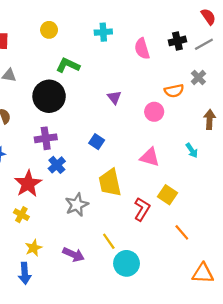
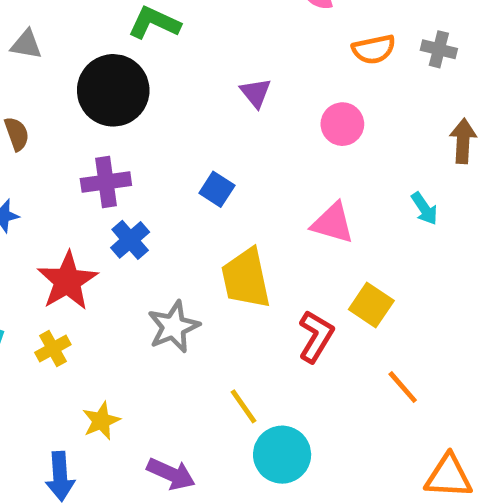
gray cross: (198, 77) -> (439, 49), turned -32
orange semicircle: (174, 91) -> (374, 49), moved
yellow cross: (21, 215) -> (53, 348), turned 32
yellow star: (34, 248) -> (101, 421), moved
purple arrow: (73, 255) -> (171, 474), moved

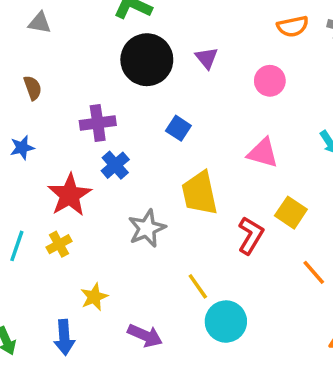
black circle: (113, 90) -> (147, 60), moved

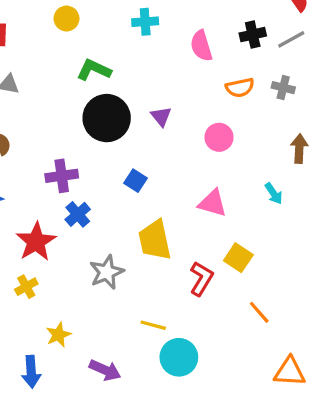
yellow line: (198, 286) -> (153, 325), turned -40

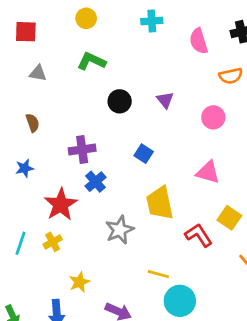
green L-shape: (94, 70) -> (91, 61), moved
black circle: (107, 118) -> (120, 101), size x0.6
red L-shape: (201, 279) -> (199, 235), turned -64

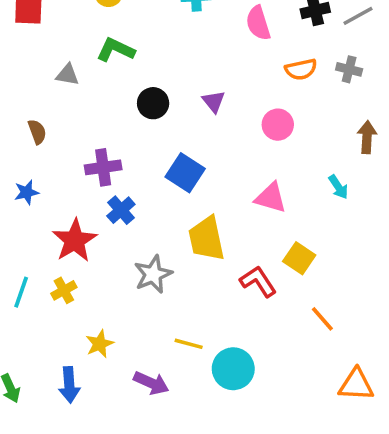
gray triangle: (38, 73) -> (67, 75), moved
blue square: (144, 154) -> (185, 173), size x1.5
yellow line: (158, 274) -> (189, 344), moved

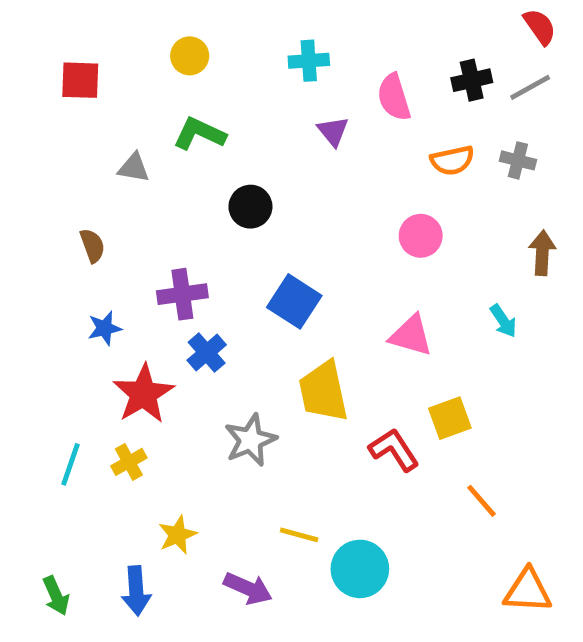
purple triangle: (214, 101) -> (333, 131), moved
blue star: (27, 192) -> (105, 328), moved
yellow square: (299, 258) -> (450, 418), turned 36

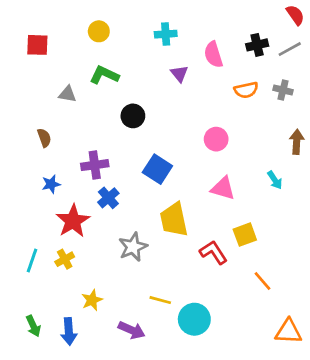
pink circle: (421, 236) -> (216, 139), moved
green arrow: (56, 596) -> (33, 326), moved

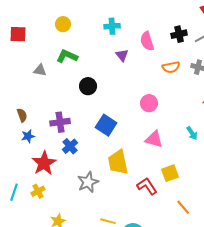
brown semicircle: (44, 138) -> (22, 115), moved

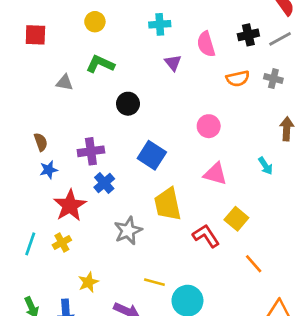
yellow square: (170, 173) -> (236, 219), turned -30

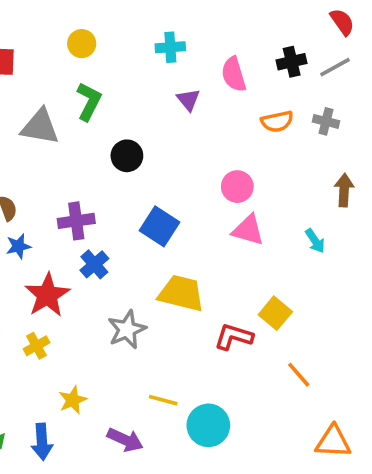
green L-shape: (100, 64) -> (89, 102), turned 92
gray triangle: (65, 83) -> (40, 127), size x1.6
pink triangle: (215, 174) -> (248, 230), moved
yellow trapezoid: (168, 204) -> (181, 293), turned 116
red L-shape: (206, 236) -> (234, 337), turned -40

